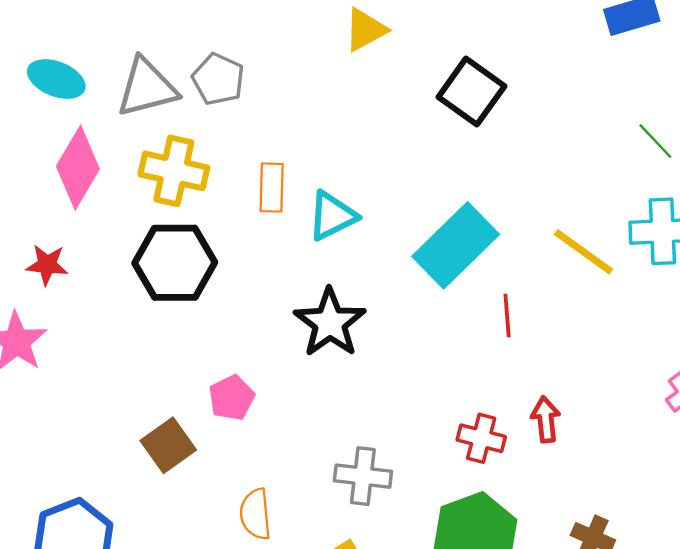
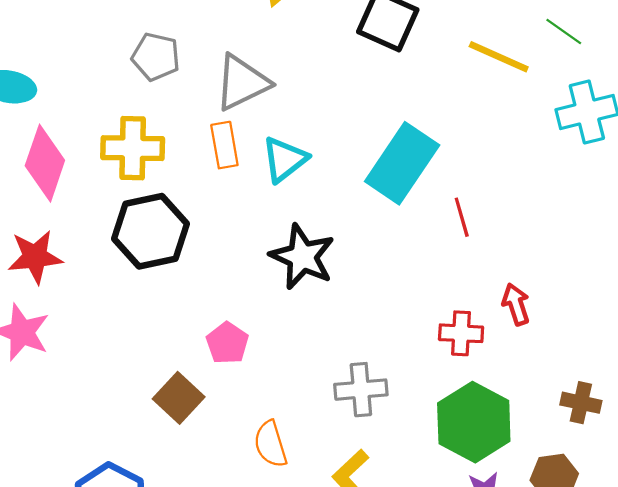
gray triangle: (147, 88) -> (242, 82), moved
yellow line: (583, 252) -> (499, 57), moved
red star: (47, 265) -> (35, 257), size x1.4

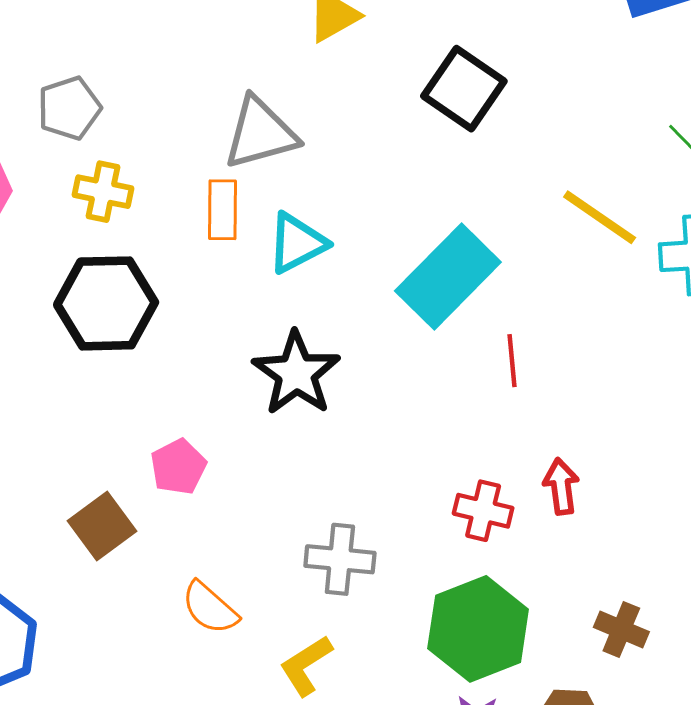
gray pentagon: (156, 57) -> (69, 108), moved, turned 30
yellow line: (499, 57) -> (600, 217), moved
yellow cross: (133, 148) -> (103, 192), size x0.7
orange semicircle: (271, 444) -> (210, 608), turned -42

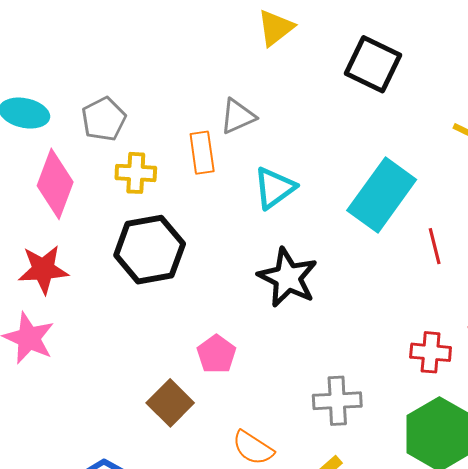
gray triangle: (260, 133) -> (238, 116), size x0.7
orange rectangle: (223, 210) -> (202, 153), moved

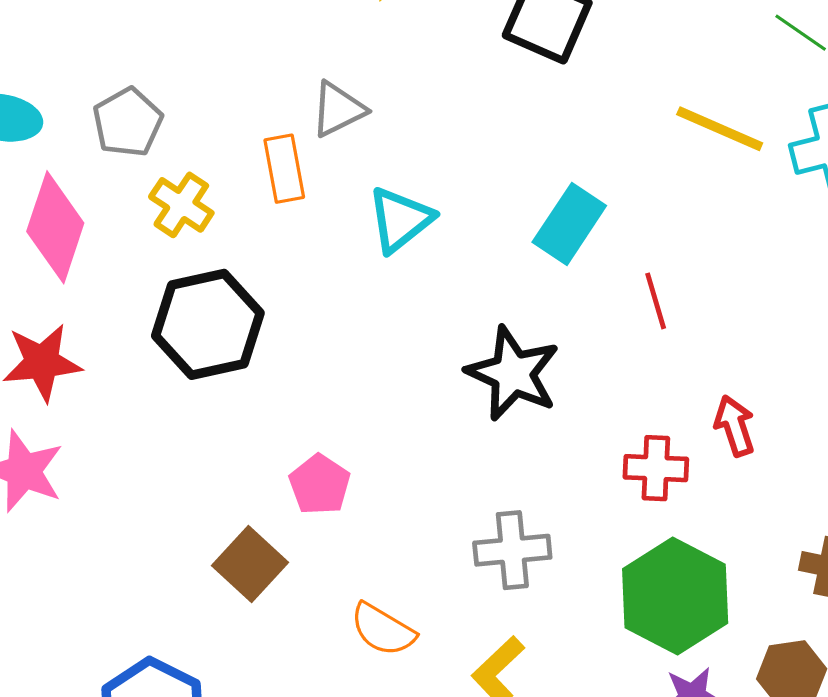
yellow cross: (136, 173) -> (181, 205), turned 33
cyan rectangle: (382, 195) -> (569, 224), size x0.7
black star: (288, 277) -> (513, 373), moved

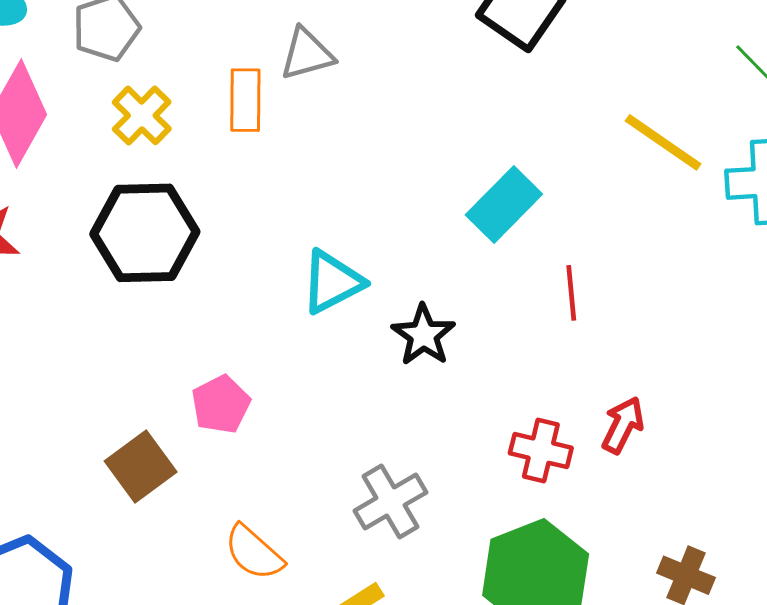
cyan triangle: (400, 220) -> (332, 282), moved
black star: (513, 373) -> (423, 335), size x0.7
red arrow: (735, 426) -> (623, 425), turned 34
gray cross: (512, 550) -> (390, 502), turned -36

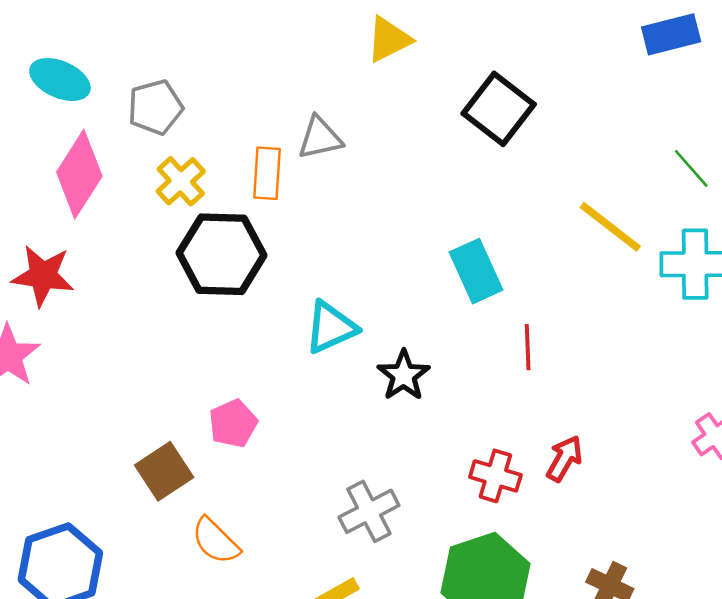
cyan rectangle: (504, 205) -> (476, 271), turned -72
black hexagon: (145, 233) -> (221, 254), moved
orange semicircle: (254, 553) -> (216, 541), moved

